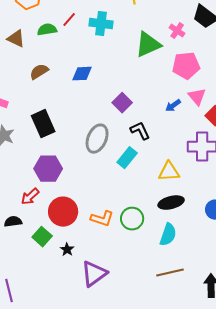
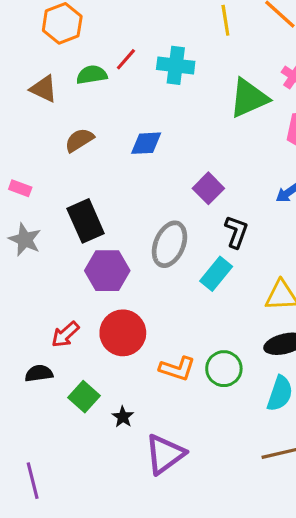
black L-shape: (140, 131) -> (236, 232), turned 45
purple hexagon: (48, 169) -> (107, 271), moved
red circle: (63, 212) -> (123, 333), moved

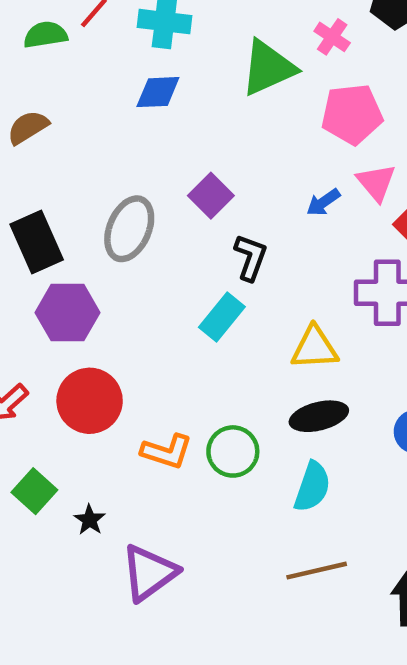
blue diamond: (146, 143) -> (158, 92), moved
gray ellipse: (169, 244) -> (129, 229), moved

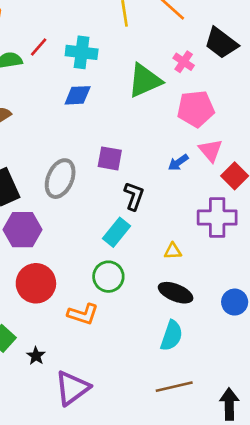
purple square: (211, 196) -> (110, 158), turned -35
yellow triangle: (314, 348) -> (173, 251), size x0.6
black ellipse: (319, 416) -> (176, 293), turned 36
green circle: (233, 451) -> (108, 277), moved

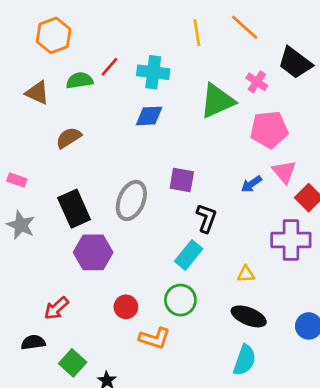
red circle: (36, 283) -> (126, 307), moved, size x0.6

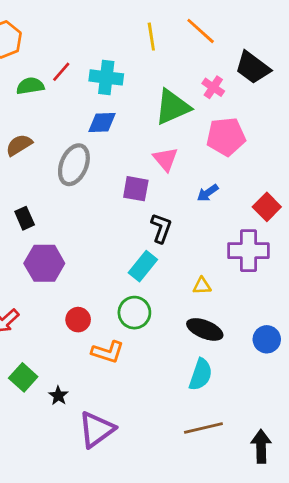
pink triangle: (284, 172) -> (165, 159), moved
gray ellipse: (131, 200) -> (74, 165), moved
black rectangle: (74, 209) -> (25, 218), size x0.6

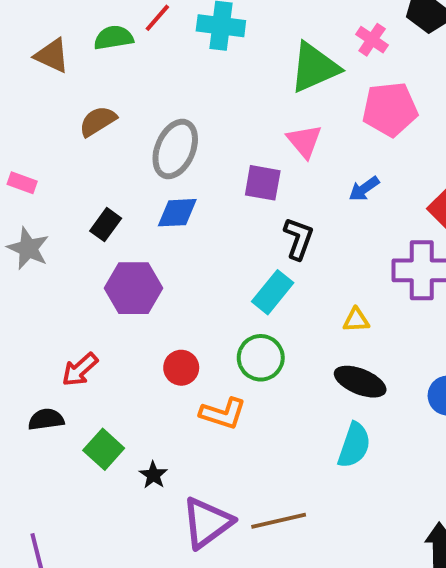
blue diamond: (102, 122) -> (177, 213), moved
black rectangle: (25, 218) -> (106, 225), turned 60
brown line: (203, 428) -> (279, 521), moved

